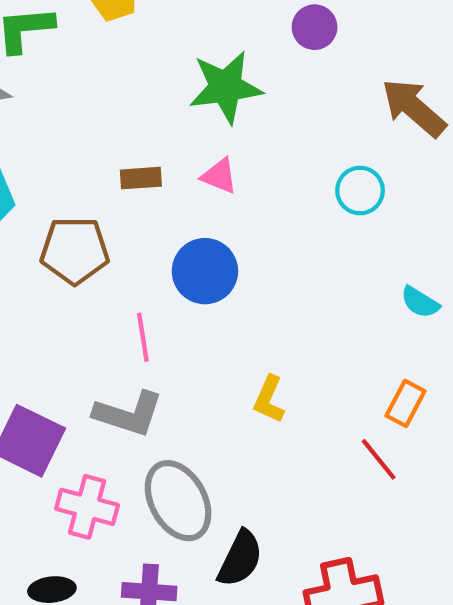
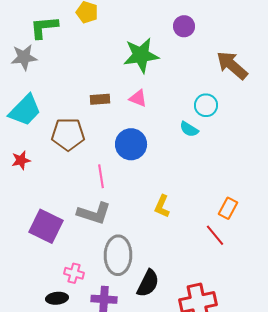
cyan semicircle: (420, 302) -> (189, 129), moved
gray ellipse: (178, 501) -> (118, 255), turned 30
pink cross: (87, 507) -> (74, 273), moved, size x0.7

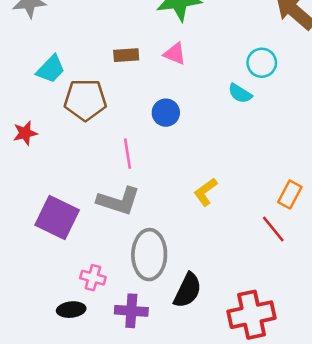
cyan trapezoid: (25, 110) -> (51, 69), moved, size x0.7
blue circle: (131, 144) -> (166, 113), size x0.7
yellow L-shape: (162, 206) -> (205, 192), turned 30

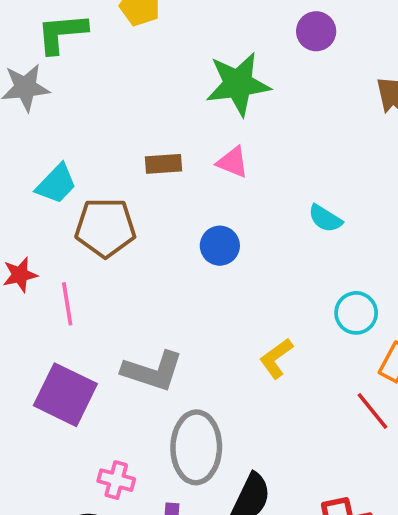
cyan circle: (262, 63) -> (356, 313), moved
pink line: (127, 154) -> (67, 304), moved

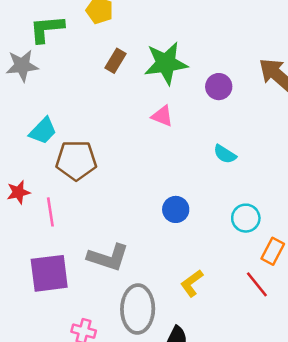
purple circle: (316, 31) -> (219, 87), moved
brown rectangle: (163, 164) -> (115, 61), moved, turned -55
blue circle: (220, 246) -> (176, 209), moved
yellow L-shape: (276, 358) -> (192, 283), moved
purple square: (65, 395) -> (49, 273), turned -33

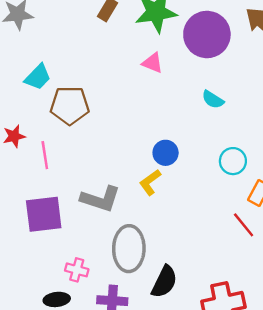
purple circle: (219, 87) -> (207, 34), size x1.8
yellow L-shape: (192, 283) -> (150, 182), moved

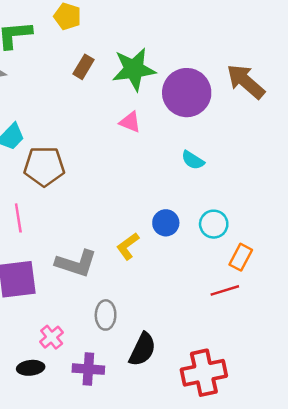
blue circle: (166, 153) -> (166, 223), moved
red line: (244, 225) -> (225, 290), turned -68
gray ellipse: (129, 249) -> (106, 315), size x0.6
pink cross: (77, 270) -> (52, 337), turned 35

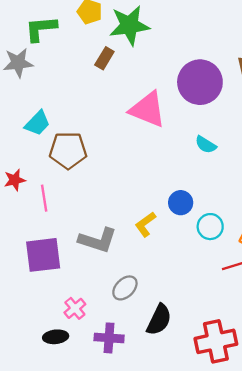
green star: (134, 69) -> (129, 25), moved
pink triangle: (130, 122) -> (148, 109), size x1.8
cyan circle: (214, 224) -> (210, 227), moved
gray ellipse: (106, 315) -> (125, 288), turned 45

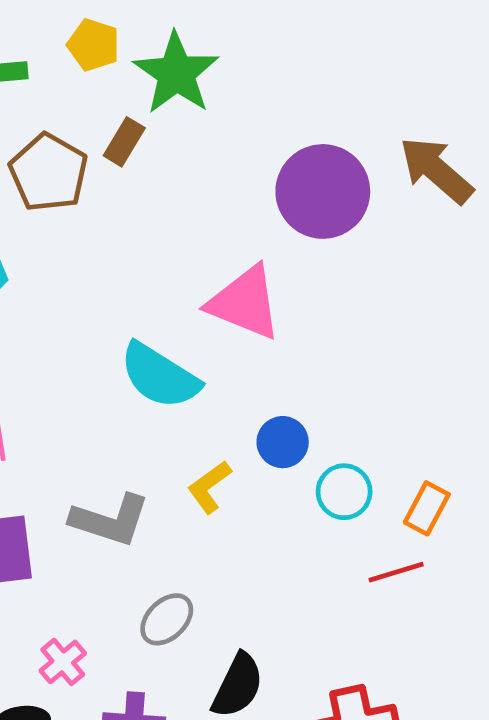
green star: (129, 25) -> (176, 73), turned -30
pink triangle: (148, 109) -> (245, 303), moved
cyan semicircle: (206, 145) -> (160, 376), moved, size x1.8
brown pentagon: (68, 150) -> (49, 173), moved, turned 30

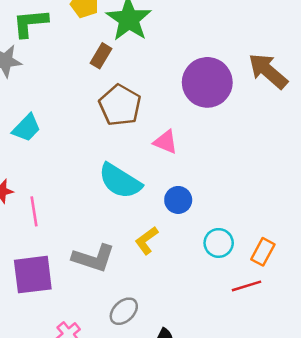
brown pentagon: (49, 173) -> (120, 105), moved
pink triangle: (245, 303) -> (166, 142), size x0.6
blue circle: (283, 442) -> (178, 200), moved

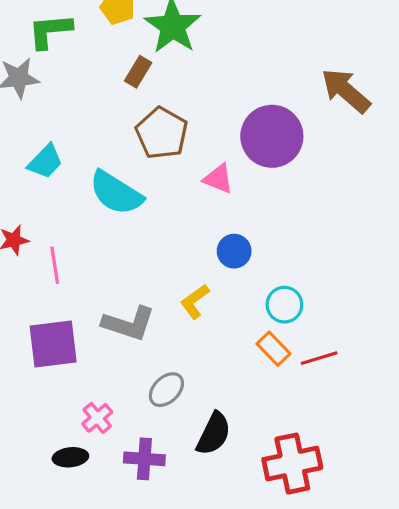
purple circle: (207, 82) -> (272, 136), moved
cyan semicircle: (120, 181) -> (116, 193), moved
orange rectangle: (263, 252) -> (273, 349), moved, turned -72

